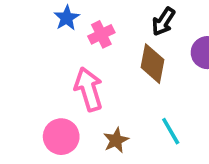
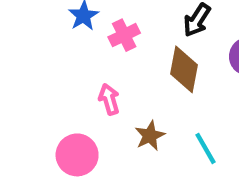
pink arrow: (89, 89) -> (109, 99), size x0.6
brown star: (116, 140) -> (150, 136), moved

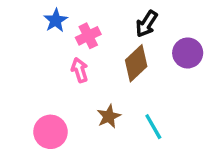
brown diamond: (184, 69) -> (136, 63), turned 36
pink arrow: (109, 99) -> (80, 70), moved

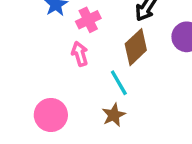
brown star: (109, 116) -> (114, 115), moved
cyan line: (153, 127) -> (119, 83), moved

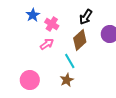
pink cross: (88, 20) -> (52, 24), turned -32
pink arrow: (80, 54) -> (47, 44), turned 72

